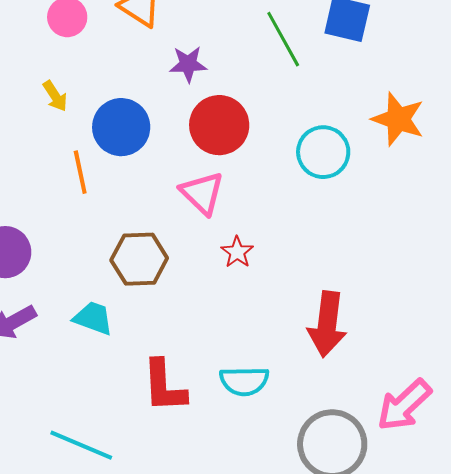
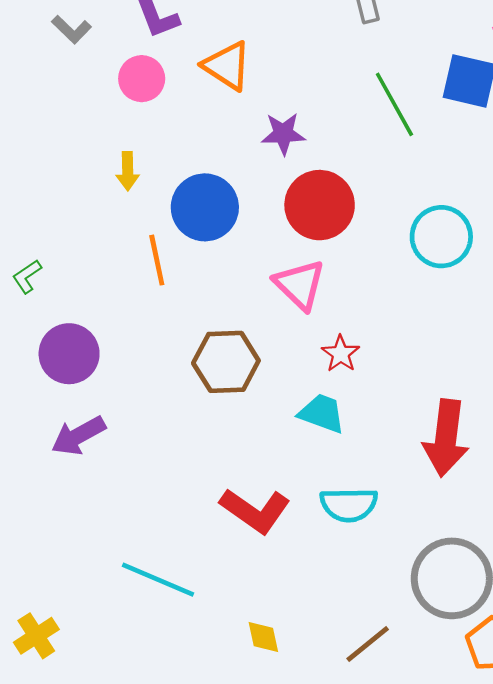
yellow arrow: (55, 96) -> (128, 171), turned 32
cyan trapezoid: (93, 318) -> (322, 413), moved
red L-shape: (164, 386) -> (255, 511), turned -52

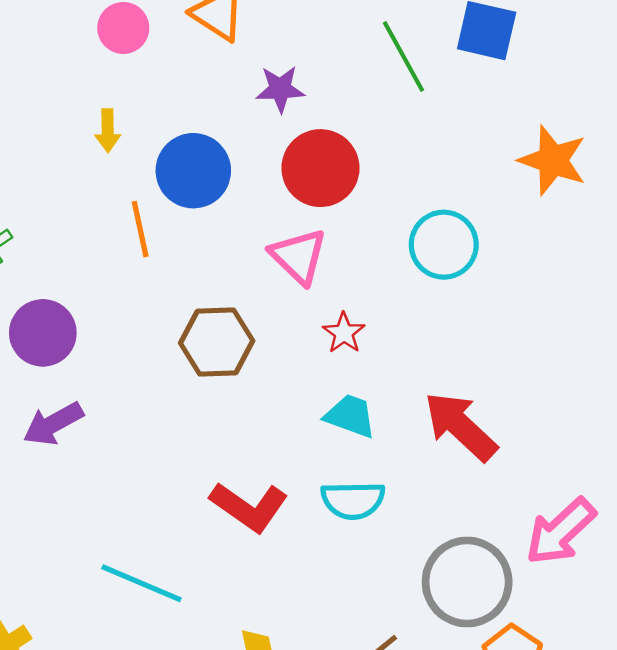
cyan circle: (441, 237) -> (444, 245), moved
cyan trapezoid: (322, 413) -> (350, 416), moved
red arrow: (446, 438) -> (461, 426), turned 126

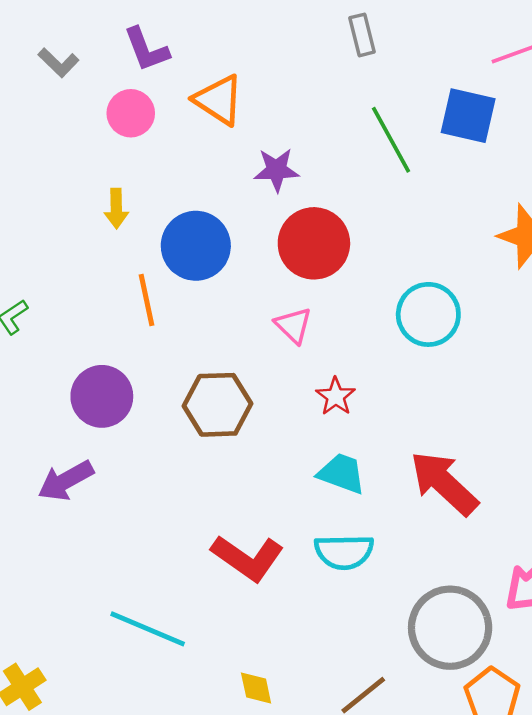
pink triangle: (298, 256) -> (293, 325), size x0.7
purple circle: (43, 333) -> (102, 396), moved

